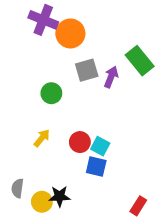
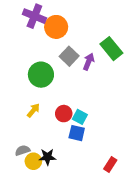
gray square: (87, 70) -> (69, 56), turned -30
green circle: (51, 93) -> (41, 75), size x1.5
gray semicircle: (17, 188) -> (23, 150), moved, turned 64

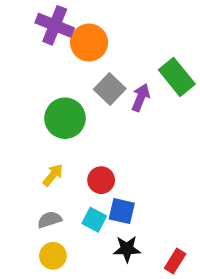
cyan square: (80, 117) -> (94, 220), moved
gray semicircle: (23, 150) -> (50, 220), moved
black star: (47, 157) -> (127, 249), moved

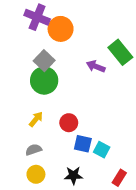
gray square: (110, 89) -> (44, 61), moved
purple arrow: (141, 98) -> (96, 66), turned -90
cyan square: (94, 220) -> (102, 150), moved
black star: (127, 249) -> (73, 175), moved

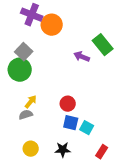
gray square: (44, 61) -> (24, 52), moved
green circle: (44, 80) -> (20, 70), moved
red circle: (69, 123) -> (68, 104), moved
gray semicircle: (34, 150) -> (26, 115), moved

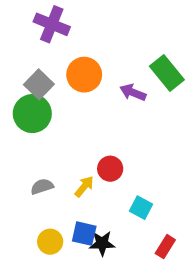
orange circle: (52, 25) -> (84, 75), moved
yellow arrow: (31, 102) -> (84, 187), moved
blue square: (71, 123) -> (84, 234), moved

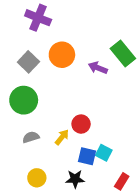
green circle: (32, 114) -> (24, 100), moved
blue square: (84, 234) -> (87, 156), moved

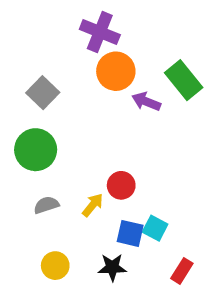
purple cross: (38, 18) -> (100, 32), moved
orange circle: (62, 55) -> (116, 71), moved

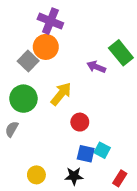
purple cross: (100, 32) -> (50, 21), moved
orange circle: (116, 71) -> (46, 47), moved
gray semicircle: (46, 205) -> (12, 129), moved, turned -42
yellow arrow: (93, 205) -> (61, 94), moved, size x1.5

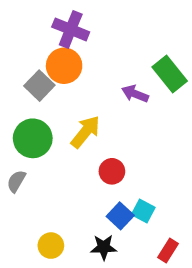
blue square: (86, 154) -> (120, 216), turned 30

